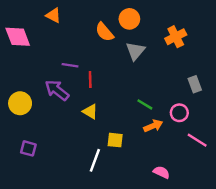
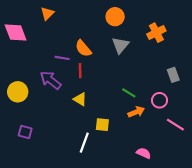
orange triangle: (53, 15) -> (47, 13), turned 48
orange semicircle: (104, 32) -> (83, 48), moved

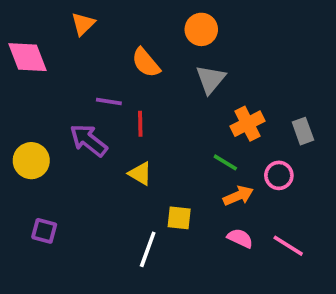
orange cross: (156, 33) -> (247, 124), moved
orange semicircle: (83, 48) -> (146, 63), moved
pink line: (175, 125) -> (288, 246), moved
pink semicircle: (144, 153) -> (240, 238), moved

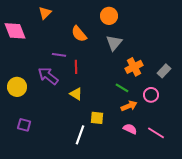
gray rectangle: (303, 131) -> (164, 71), turned 64

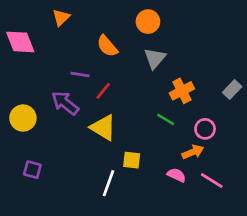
red line: (76, 67) -> (103, 91), turned 40
gray rectangle: (164, 71) -> (232, 89), moved
yellow triangle: (76, 94) -> (103, 128), size x1.5
orange arrow: (129, 106) -> (193, 152), moved

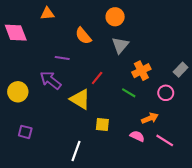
orange triangle: (61, 17) -> (47, 14), turned 40
red line: (103, 91) -> (97, 78), moved
pink circle: (205, 129) -> (166, 93), moved
white line: (109, 183) -> (76, 151), moved

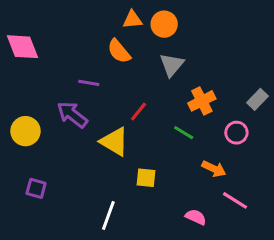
orange triangle: (47, 14) -> (132, 20), moved
orange arrow: (150, 118) -> (214, 169), turned 49
pink semicircle: (137, 136) -> (196, 217), moved

